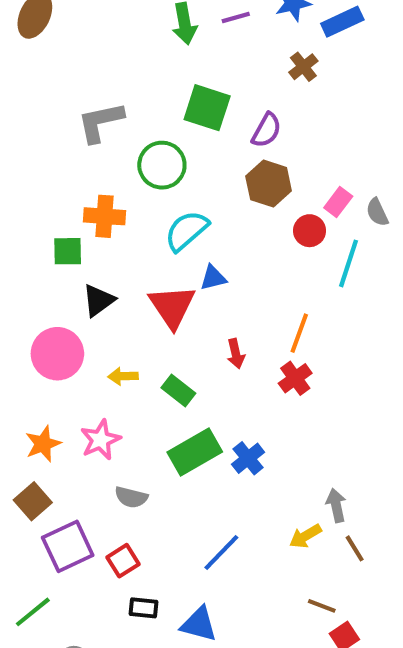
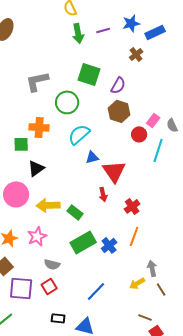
red triangle: (172, 307) -> (114, 171), moved
orange line: (299, 333) -> (134, 236), moved
yellow arrow: (123, 376) -> (48, 205), size x1.6
purple square: (68, 546) -> (21, 288), turned 30
red square: (123, 561) -> (49, 286), moved

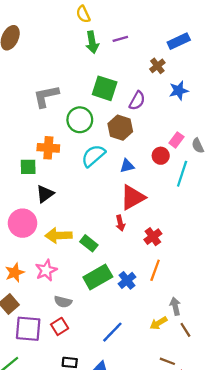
blue star: (131, 23) -> (179, 91), moved
brown hexagon: (119, 111) -> (120, 128), moved
blue triangle: (92, 157) -> (127, 166), moved
red triangle: (114, 171) -> (133, 197), turned 35

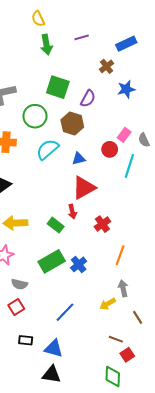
purple line: (120, 39) -> (82, 37), moved
green rectangle: (89, 243) -> (56, 225), moved
orange line: (155, 270) -> (120, 255), moved
brown line: (185, 330) -> (138, 317), moved

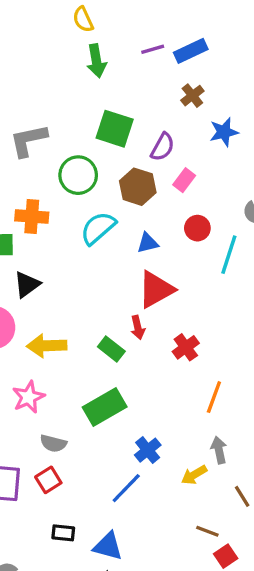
blue rectangle: (126, 44) -> (191, 51), moved
pink rectangle: (124, 135) -> (184, 180), moved
blue cross: (79, 264) -> (148, 450), moved

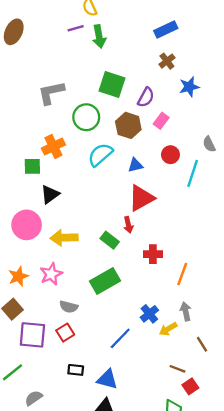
purple line: (153, 49) -> (76, 28), moved
orange cross: (32, 217) -> (53, 146), turned -30
red cross: (186, 347) -> (153, 254), moved, turned 36
blue cross: (148, 450) -> (149, 314), moved

